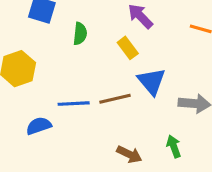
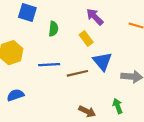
blue line: (74, 104) -> (49, 65), moved
blue semicircle: (39, 126) -> (15, 95), moved

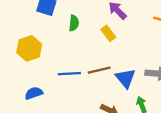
blue triangle: (102, 61) -> (126, 78), moved
blue line: (49, 65) -> (69, 74), moved

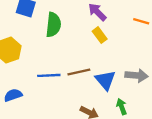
green semicircle: (74, 23) -> (53, 25), size x1.5
yellow rectangle: (108, 33) -> (100, 35), moved

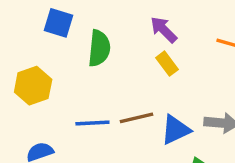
blue triangle: (105, 80) -> (176, 130), turned 45

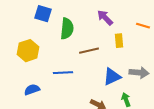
yellow rectangle: (167, 64) -> (119, 41), moved, turned 32
brown line: (137, 118) -> (89, 51), moved

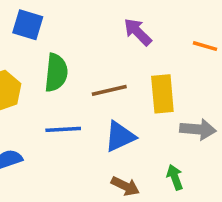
green semicircle: (67, 29) -> (56, 73), moved
yellow rectangle: (119, 41) -> (162, 94), moved, size x1.5
blue triangle: (112, 77) -> (120, 136), moved

